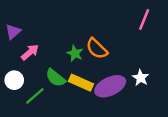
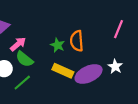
pink line: (144, 19) -> (118, 29), moved
orange semicircle: (97, 49) -> (77, 41), turned 42
green semicircle: (56, 78) -> (24, 59), moved

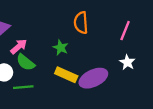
orange semicircle: (77, 41) -> (81, 23), moved
white star: (115, 67) -> (127, 62), moved
green line: (22, 83) -> (23, 87), turned 36

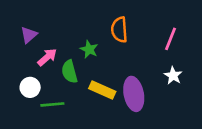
green star: (61, 48) -> (89, 49), moved
green semicircle: (26, 62) -> (69, 72), moved, turned 36
purple ellipse: (93, 78) -> (134, 94), turned -76

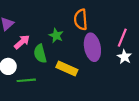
pink line: (170, 39) -> (122, 38), moved
purple ellipse: (134, 94) -> (92, 47), moved

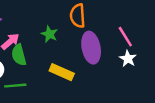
pink line: (122, 38) -> (125, 37), turned -54
green semicircle: (40, 54) -> (19, 55), moved

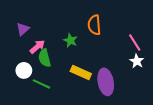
purple ellipse: (91, 48) -> (106, 82), moved
green line: (15, 86) -> (41, 84), turned 30

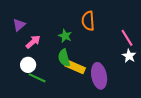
green semicircle: (45, 58) -> (64, 58), moved
white circle: (24, 70) -> (28, 65), moved

